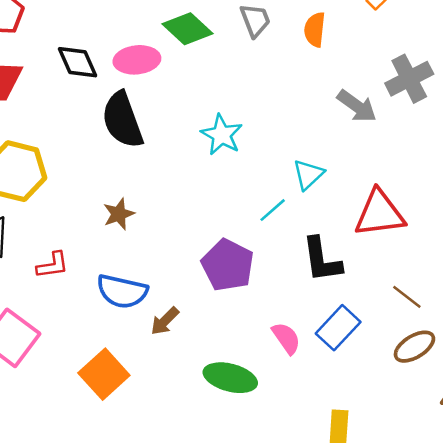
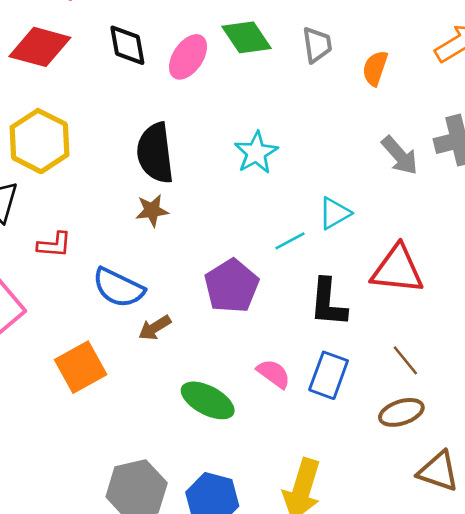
pink ellipse: (137, 60) -> (188, 57), turned -63
black semicircle: (122, 120) -> (155, 153), moved
brown star: (119, 214) -> (152, 210), moved
blue rectangle: (338, 328) -> (329, 375), turned -36
pink semicircle: (286, 338) -> (274, 374), turned -32

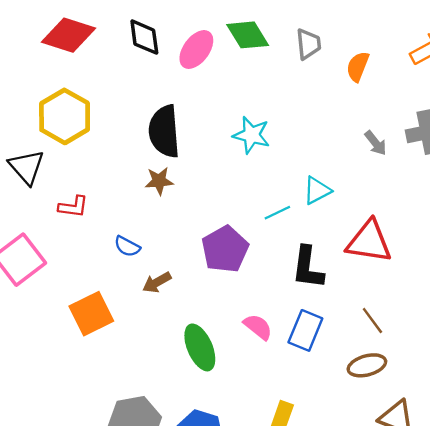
cyan star: (256, 153) -> (251, 135), turned -30
gray arrow: (400, 155) -> (376, 143), size x0.7
blue semicircle: (118, 288) -> (127, 246), size x0.6
green ellipse: (208, 400) -> (200, 347), turned 36

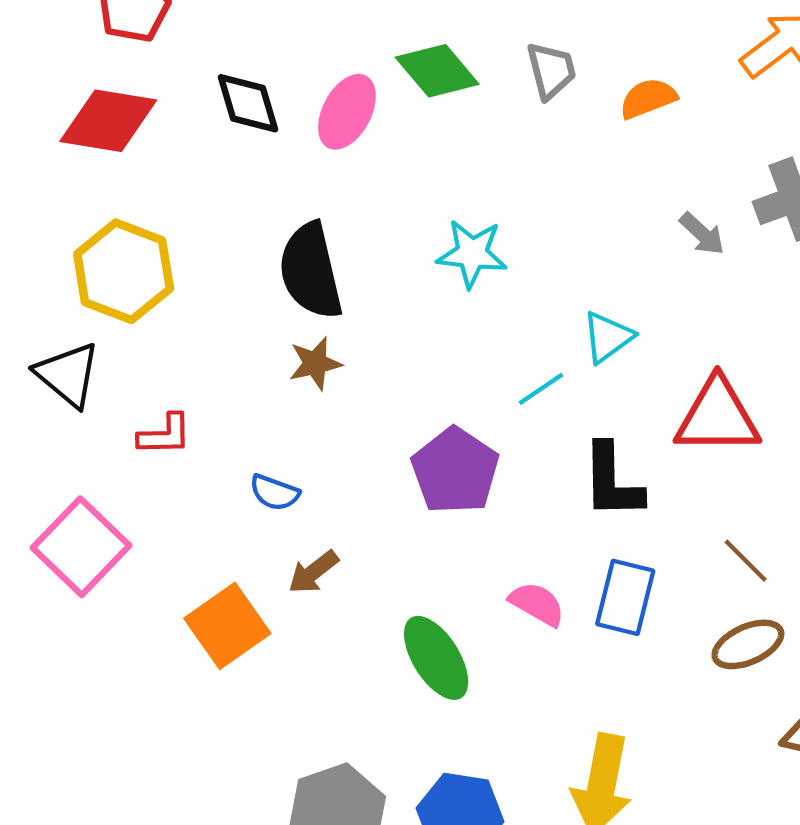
orange semicircle: (358, 67) -> (648, 98), turned 56
brown arrow: (157, 282) -> (313, 572), moved

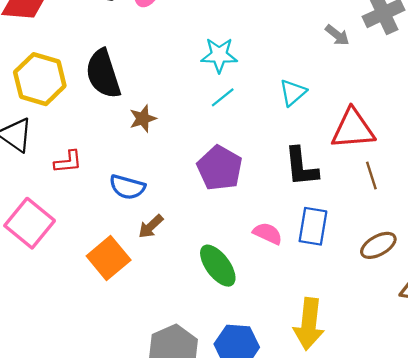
black semicircle: (311, 271) -> (103, 74), moved
cyan line: (541, 389) -> (223, 97), moved
blue semicircle: (274, 493) -> (127, 187), size x1.4
brown line: (746, 561) -> (371, 175), moved, turned 32

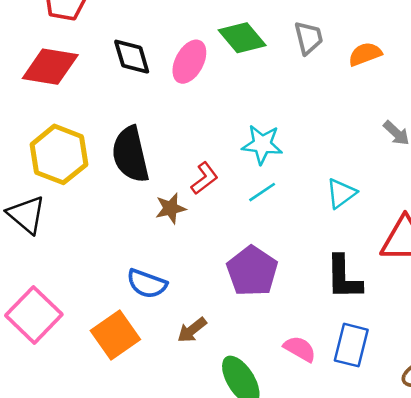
red L-shape: (68, 162) -> (204, 178), moved, turned -36
brown arrow: (151, 226) -> (192, 330), moved
orange square: (109, 258) -> (115, 335), moved

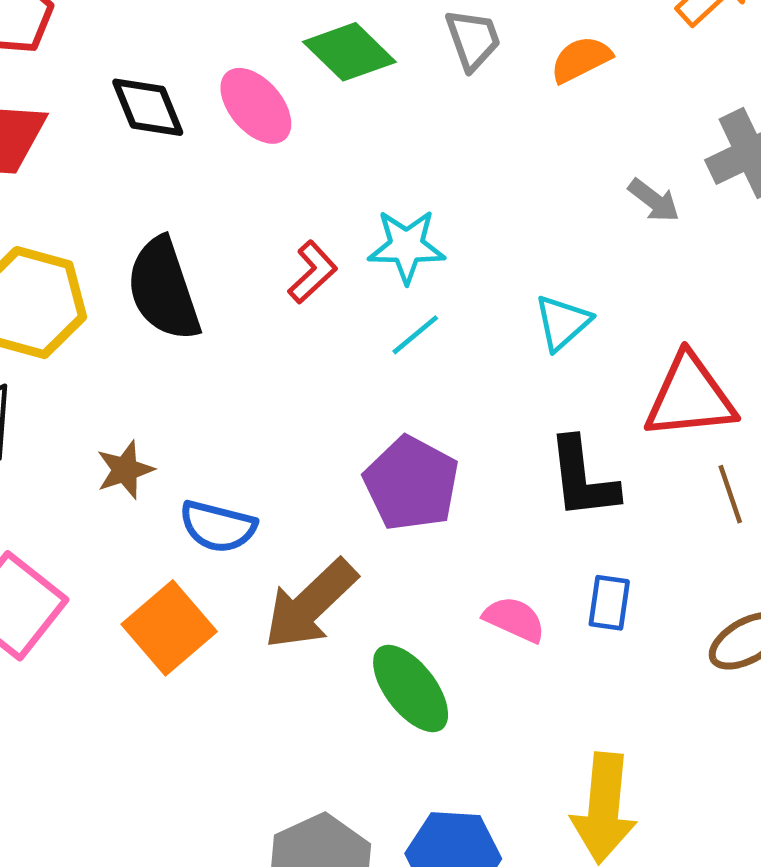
pink ellipse: (189, 62) -> (256, 106), turned -63
red L-shape: (204, 178) -> (313, 272), moved
brown star: (171, 208) -> (125, 470), moved
brown arrow: (192, 330) -> (310, 604), size x1.8
blue rectangle: (351, 345) -> (609, 603), size x0.7

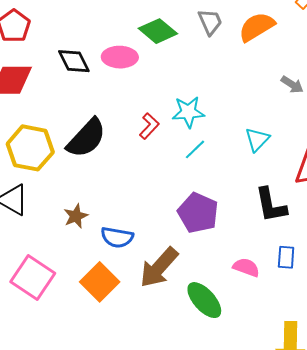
orange semicircle: (581, 59) -> (257, 27), size x1.4
pink ellipse: (256, 106) -> (120, 57), turned -44
black semicircle: (164, 289) -> (86, 138), turned -114

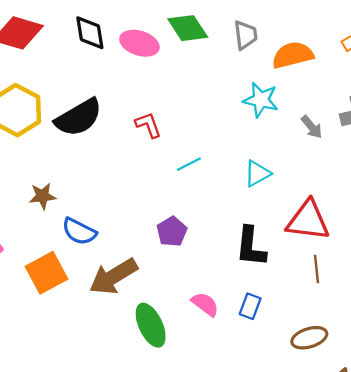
cyan star: (188, 112) -> (261, 100), moved
red L-shape: (149, 126) -> (148, 125), turned -80
purple pentagon: (198, 213) -> (172, 232), size x0.7

